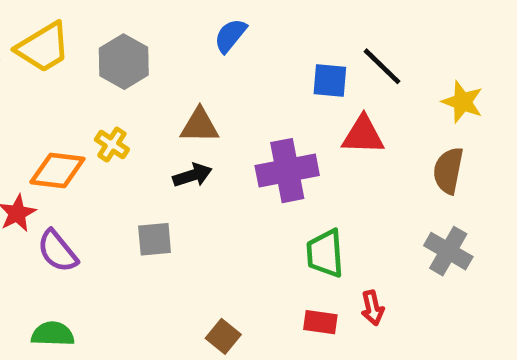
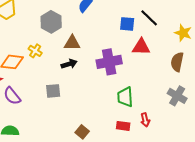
gray hexagon: (124, 62) -> (51, 22), moved

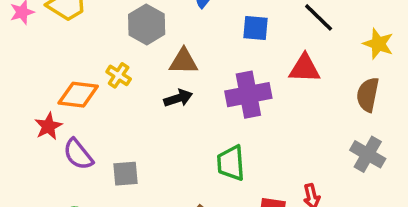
blue square: (127, 24) -> (255, 28), moved
gray square: (53, 91) -> (126, 174), moved
green trapezoid: (125, 97) -> (231, 163), moved

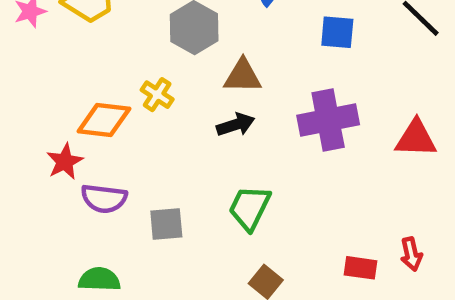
red triangle: (305, 68) -> (416, 138), moved
purple semicircle: (78, 154) -> (104, 199), turned -44
green trapezoid: (231, 163) -> (250, 208), moved, turned 30

